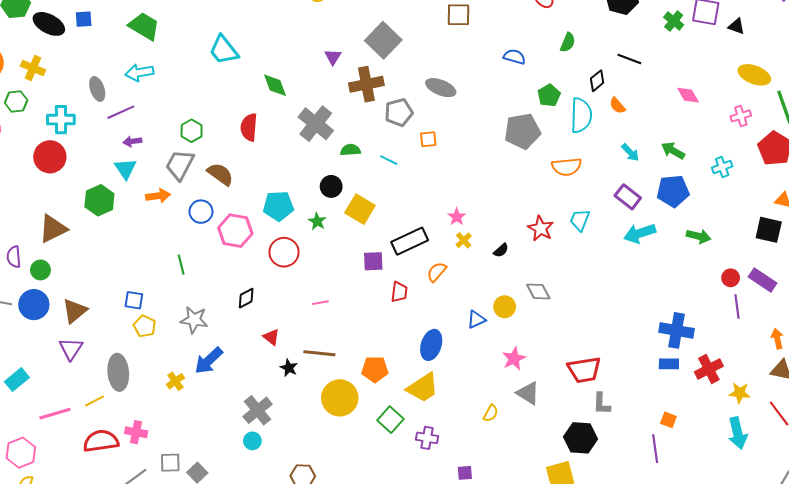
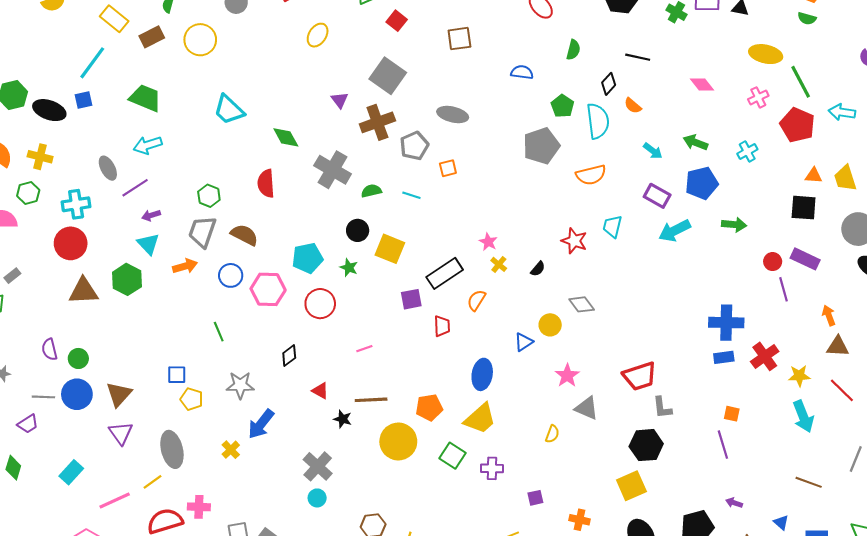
brown triangle: (53, 229) -> (83, 291), moved, turned 32

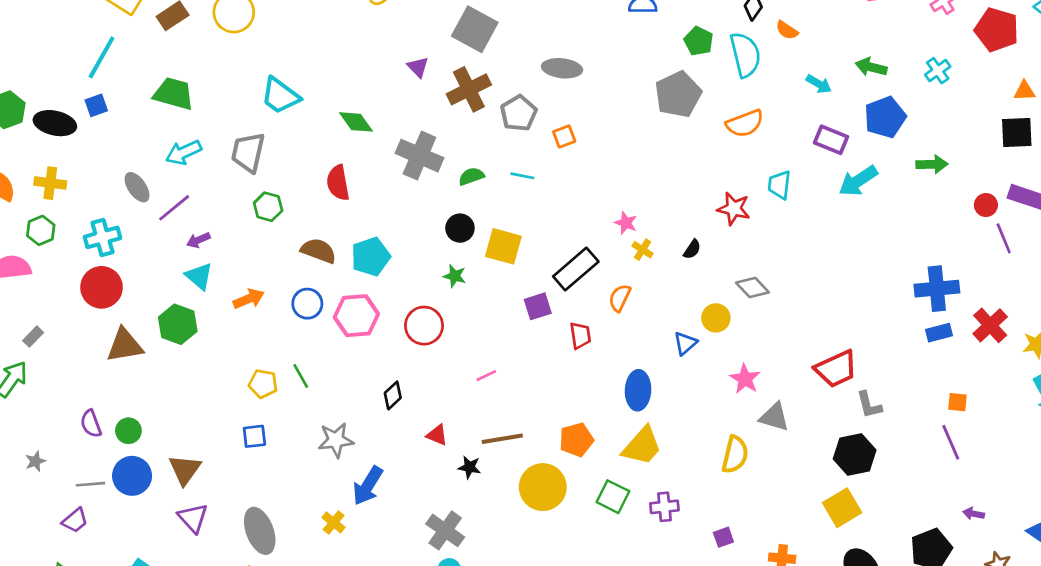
gray trapezoid: (202, 232) -> (248, 152), moved
cyan pentagon: (307, 258) -> (371, 257), moved
yellow pentagon: (192, 399) -> (263, 384), moved
yellow semicircle: (552, 434) -> (735, 455), size x1.6

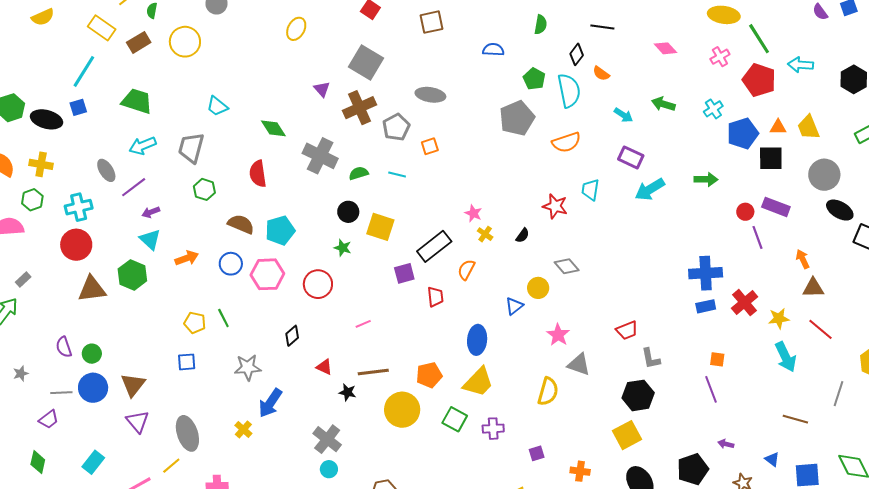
cyan trapezoid: (280, 96) -> (217, 106), size x0.7
blue pentagon: (885, 117) -> (743, 133), moved
red trapezoid: (836, 369) -> (627, 330), size x0.7

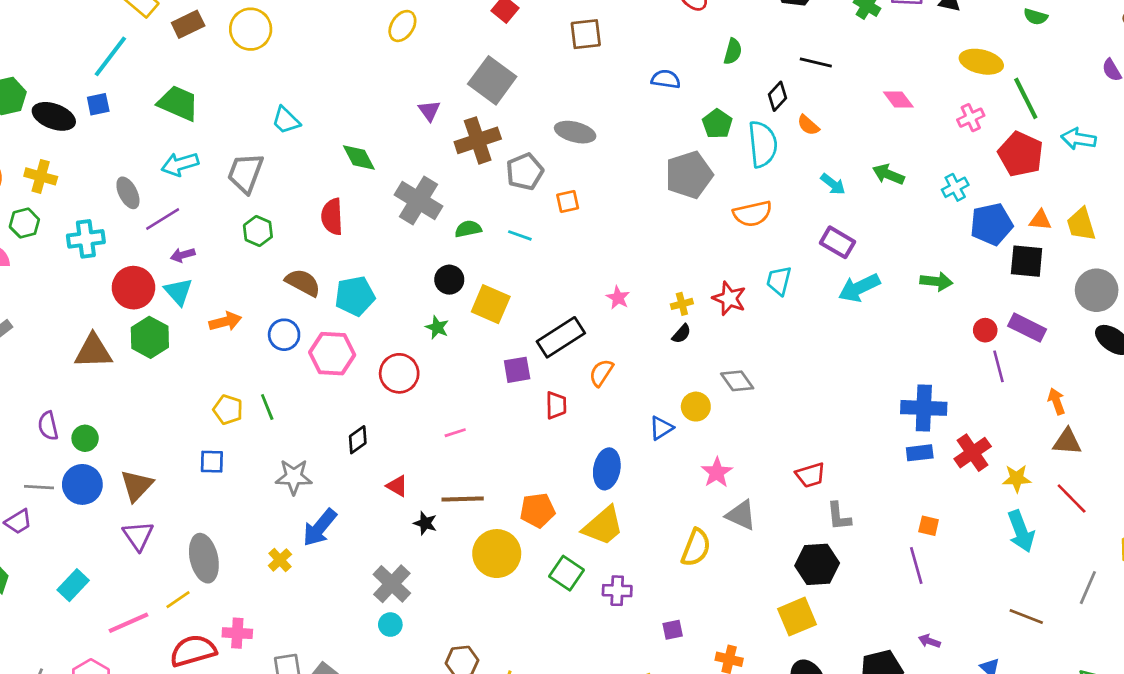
yellow cross: (485, 234) -> (682, 304), moved, turned 35
red circle: (76, 245) -> (133, 288), moved

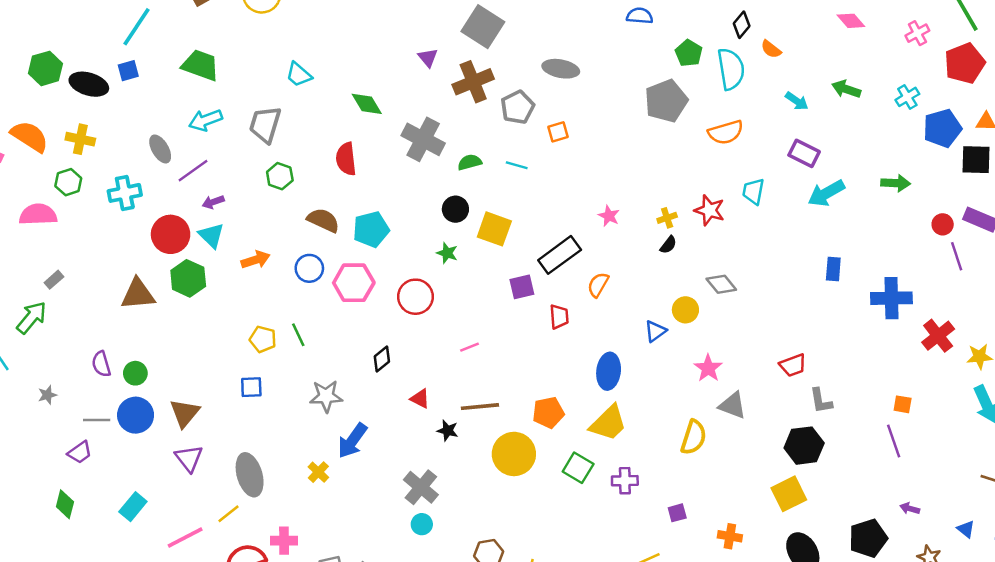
red pentagon: (1021, 154) -> (965, 63), turned 30
blue rectangle: (920, 453) -> (833, 269), moved, turned -75

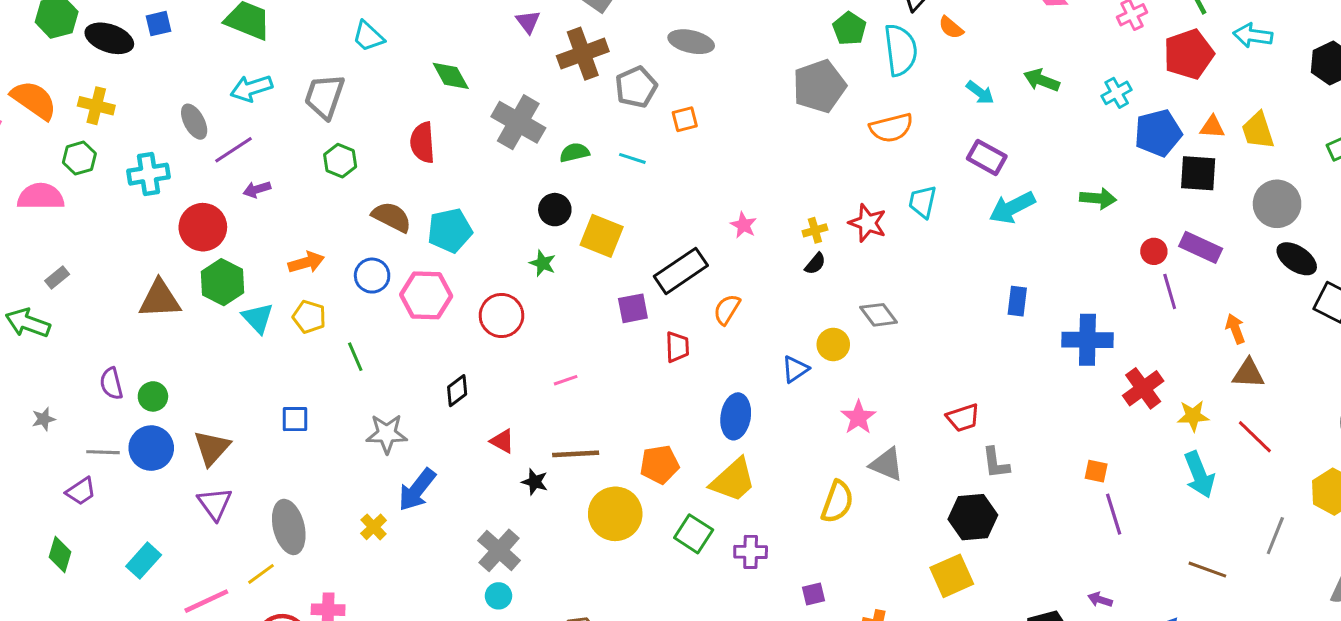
cyan triangle: (211, 235) -> (258, 318), moved
green arrow: (32, 318) -> (28, 323), turned -112
yellow pentagon: (263, 339) -> (309, 317), moved
purple line: (894, 441) -> (1114, 514), moved

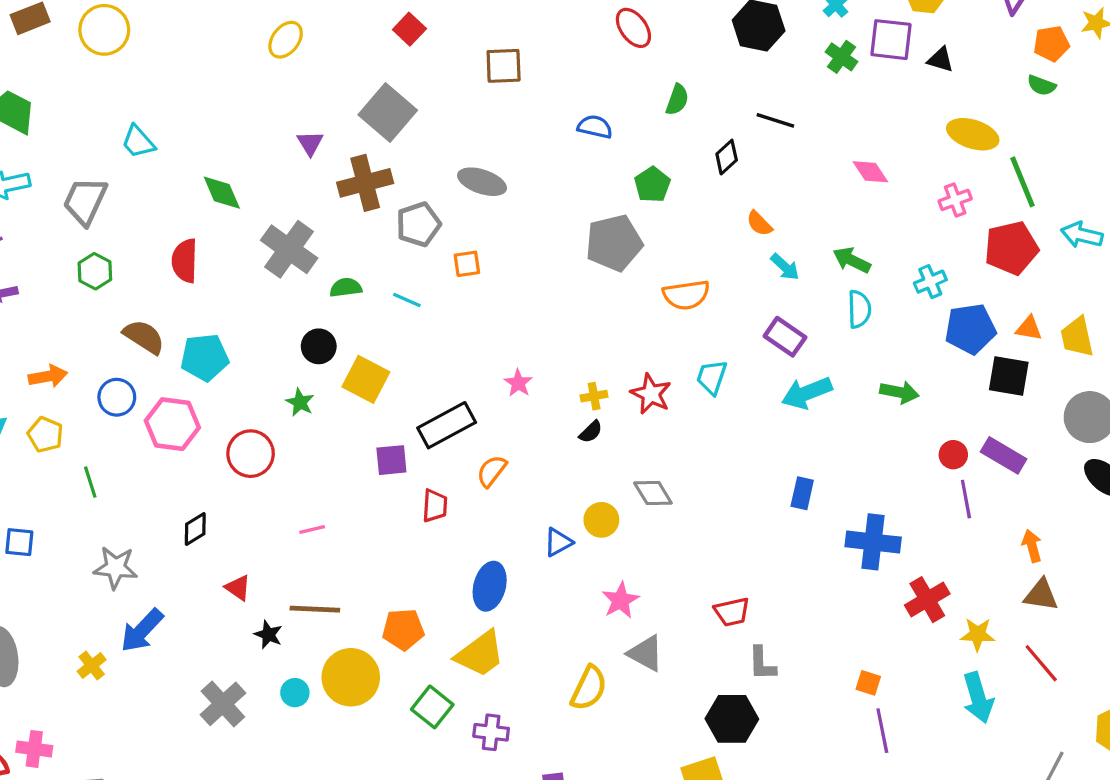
orange semicircle: (951, 28) -> (759, 224), moved
cyan semicircle: (901, 50) -> (859, 309), moved, size x0.7
cyan circle: (498, 596) -> (295, 693), moved

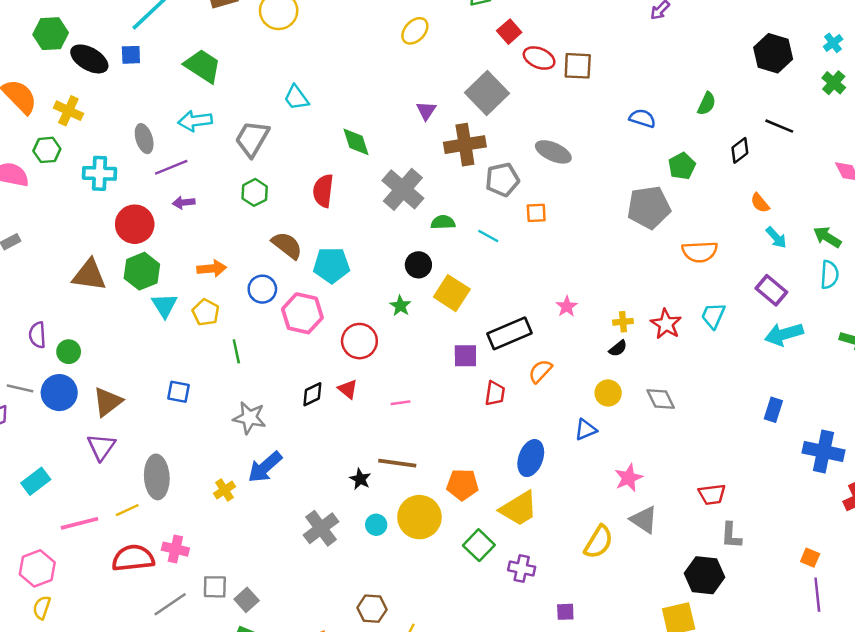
red ellipse: (633, 28) -> (539, 58), moved, turned -36
yellow circle: (601, 520) -> (608, 393), moved
red triangle: (238, 588) -> (348, 389), moved

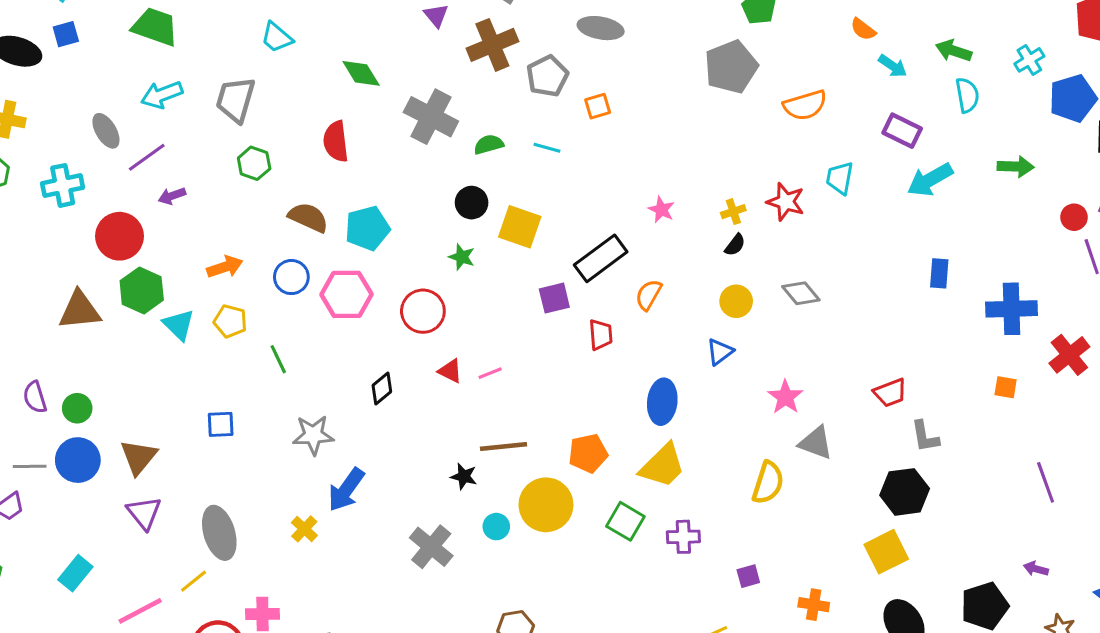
red triangle: (348, 389) -> (450, 371), moved
orange square: (810, 558) -> (1006, 387), moved

